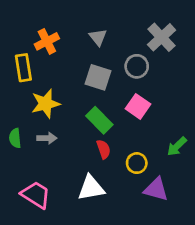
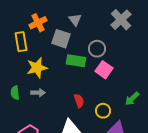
gray circle: (137, 66) -> (97, 49), moved
gray square: (98, 77) -> (61, 39), moved
green rectangle: (99, 120) -> (76, 61), moved, turned -36

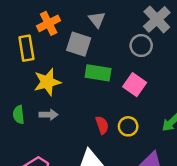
gray circle: (97, 49) -> (141, 46), moved
yellow circle: (103, 111) -> (128, 126), moved

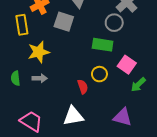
green rectangle: (98, 73) -> (103, 45), moved
pink square: (135, 85) -> (127, 65), moved
yellow circle: (128, 126) -> (99, 74), moved

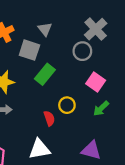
green rectangle: (103, 45) -> (45, 74), moved, turned -60
pink square: (127, 65) -> (96, 82), moved
green arrow: (138, 85) -> (101, 108), moved

